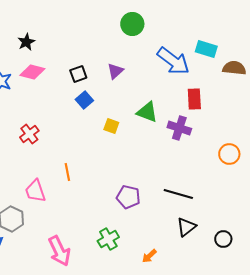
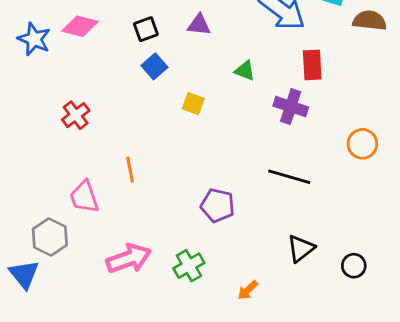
purple triangle: (115, 71) -> (199, 25), turned 48
green triangle: (147, 112) -> (245, 71), moved, size x0.7
black line: (178, 194) -> (289, 177), moved
pink arrow: (59, 251) -> (129, 259), moved, turned -84

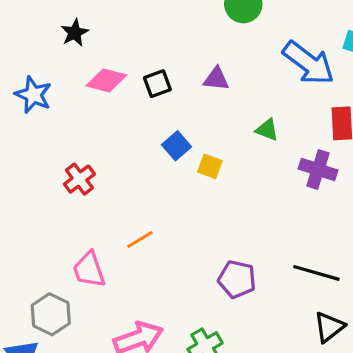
pink diamond: (80, 26) -> (106, 80), moved
blue square: (154, 66) -> (176, 146), moved
orange line: (130, 170) -> (140, 239), turned 70
black line: (289, 177) -> (316, 273), moved

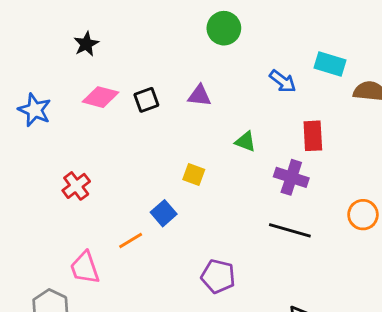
black star: (75, 33) -> (86, 44), moved
blue arrow: (308, 63) -> (283, 81), size x0.6
blue square: (176, 146) -> (164, 213), moved
black line: (316, 273) -> (290, 230), moved

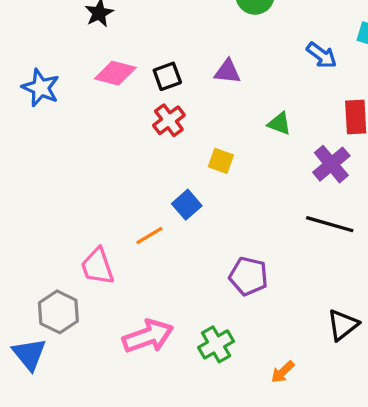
purple cross: (291, 177) -> (331, 164), turned 32
red cross: (76, 186) -> (169, 120), moved

